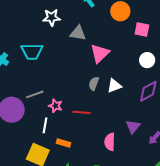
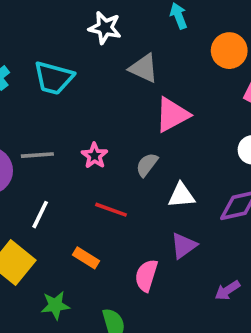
white triangle: (114, 86) -> (181, 195), moved
pink star: (55, 106) -> (95, 156), moved
purple triangle: (133, 127) -> (184, 246), moved
orange rectangle: (63, 143) -> (86, 258), moved

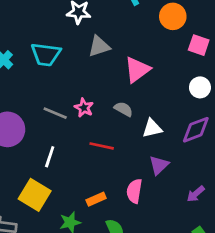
gray triangle: (144, 68) -> (99, 46), moved, turned -35
gray line: (37, 155) -> (55, 113), moved, turned 35
gray semicircle: (147, 165) -> (123, 109), turned 90
orange rectangle: (86, 258) -> (96, 199), moved, turned -48

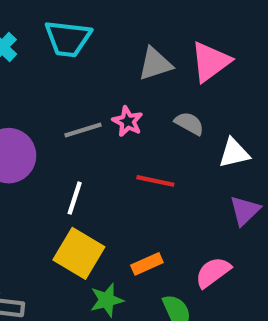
gray triangle: (99, 46) -> (155, 64), moved
gray line: (55, 113) -> (83, 130), turned -40
pink semicircle: (134, 191) -> (213, 272), moved, turned 45
yellow square: (35, 195) -> (79, 253), moved

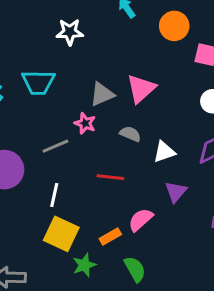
pink star: (128, 121) -> (85, 123), moved
pink semicircle: (213, 272) -> (141, 220), moved

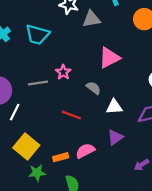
gray triangle: (102, 94) -> (91, 19), moved
white line: (54, 195) -> (15, 112), moved

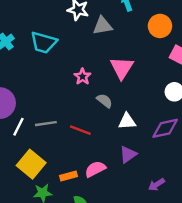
pink triangle: (109, 58) -> (122, 68), turned -30
pink star: (63, 72) -> (82, 77), moved
gray line: (38, 83) -> (46, 124), moved

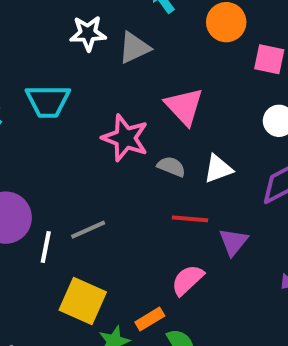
pink star: (82, 77) -> (125, 138), size x1.6
white triangle: (127, 121) -> (218, 169), moved
red line: (80, 130) -> (190, 219), moved
orange rectangle: (68, 176) -> (150, 319), moved

